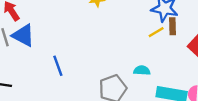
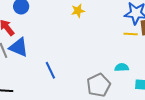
yellow line: (156, 32) -> (131, 34), turned 40

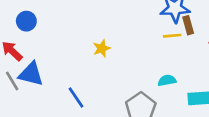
yellow star: (78, 11) -> (102, 48), moved

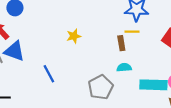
brown rectangle: (188, 25) -> (121, 43), moved

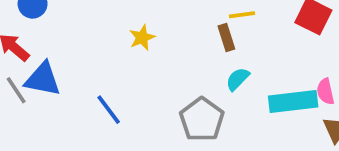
cyan semicircle: (124, 67) -> (238, 79), turned -32

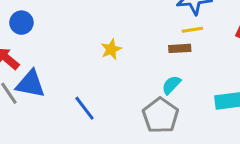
brown rectangle: (226, 37) -> (180, 48), turned -75
cyan semicircle: (238, 79) -> (171, 85), moved

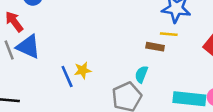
yellow star: (111, 49) -> (83, 70), moved
cyan semicircle: (171, 85) -> (141, 74), turned -36

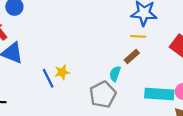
brown rectangle: (155, 47) -> (132, 56), moved, turned -49

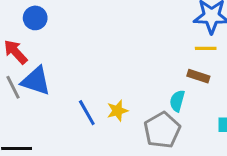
brown rectangle: (132, 56) -> (198, 76), turned 63
yellow star: (62, 72) -> (117, 111), moved

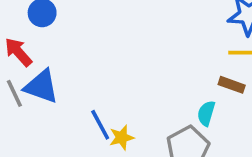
yellow star: (117, 111) -> (122, 138), moved

